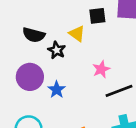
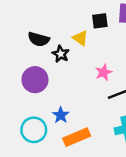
blue star: (57, 90) -> (61, 115), moved

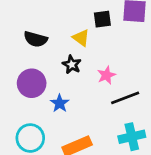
black star: (61, 54) -> (72, 65), moved
blue star: (61, 115) -> (60, 103), moved

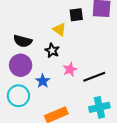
black semicircle: (36, 39) -> (23, 41), moved
pink star: (106, 75) -> (70, 69), moved
cyan circle: (30, 138) -> (18, 96), moved

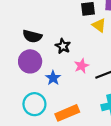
yellow triangle: (59, 29) -> (99, 25), moved
cyan circle: (18, 96) -> (34, 104), moved

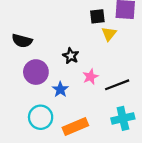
yellow triangle: (99, 25) -> (109, 34), turned 32
black semicircle: (32, 36) -> (22, 41), moved

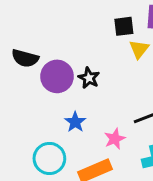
purple circle: (36, 72) -> (57, 76), moved
pink star: (90, 77) -> (115, 139), moved

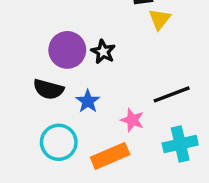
black semicircle: (25, 58) -> (48, 89), moved
pink star: (115, 139) -> (132, 120), turned -30

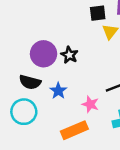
cyan circle: (59, 142) -> (24, 112), moved

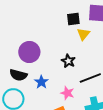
black star: (69, 55) -> (68, 61), moved

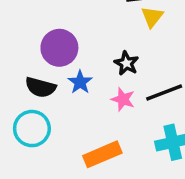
blue star: (41, 82) -> (80, 82), moved
pink star: (67, 93) -> (123, 99), moved

